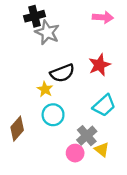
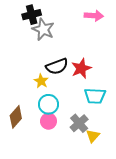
red star: (99, 65) -> (81, 68), moved
cyan trapezoid: (104, 105) -> (95, 96), turned 45
yellow triangle: (102, 150) -> (93, 136), turned 32
pink circle: (75, 153) -> (49, 121), moved

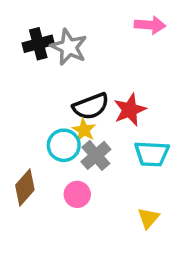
black cross: (32, 15) -> (38, 44), moved
yellow star: (41, 81) -> (84, 130), moved
cyan circle: (49, 104) -> (64, 145), moved
gray cross: (79, 123) -> (96, 155), moved

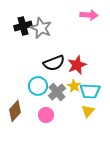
yellow star: (84, 130) -> (74, 86), moved
yellow triangle: (148, 218) -> (88, 111), moved

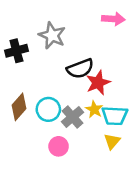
black cross: (23, 26) -> (16, 51), moved
black semicircle: (54, 63) -> (80, 69), moved
brown diamond: (15, 111) -> (19, 107), moved

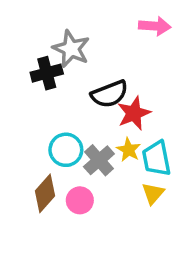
black cross: (16, 51) -> (47, 73), moved
brown diamond: (19, 107) -> (45, 193), moved
cyan trapezoid: (115, 116) -> (156, 159), turned 76

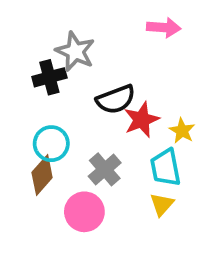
cyan circle: (66, 150) -> (51, 144), moved
yellow star: (129, 150) -> (182, 131), moved
brown diamond: (45, 193) -> (42, 175), moved
pink circle: (80, 200) -> (84, 212), size x1.4

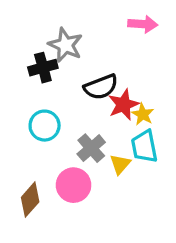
yellow star: (182, 131) -> (143, 114), moved
brown diamond: (42, 175) -> (30, 200), moved
yellow triangle: (162, 204) -> (120, 164), moved

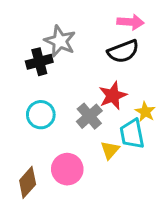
black semicircle: (101, 87) -> (123, 51), moved
yellow star: (143, 114) -> (145, 112), moved
gray cross: (91, 148) -> (89, 116), moved

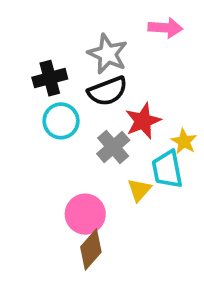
gray star: (60, 41) -> (108, 54), moved
black semicircle: (123, 51) -> (108, 91), moved
cyan circle: (41, 115) -> (61, 121), moved
brown diamond: (28, 182) -> (91, 249), moved

